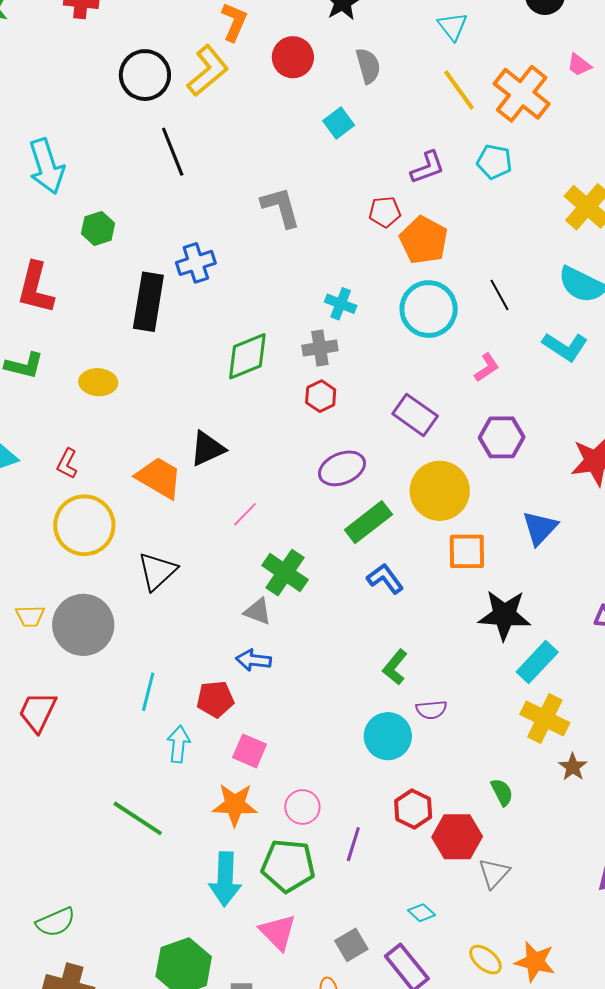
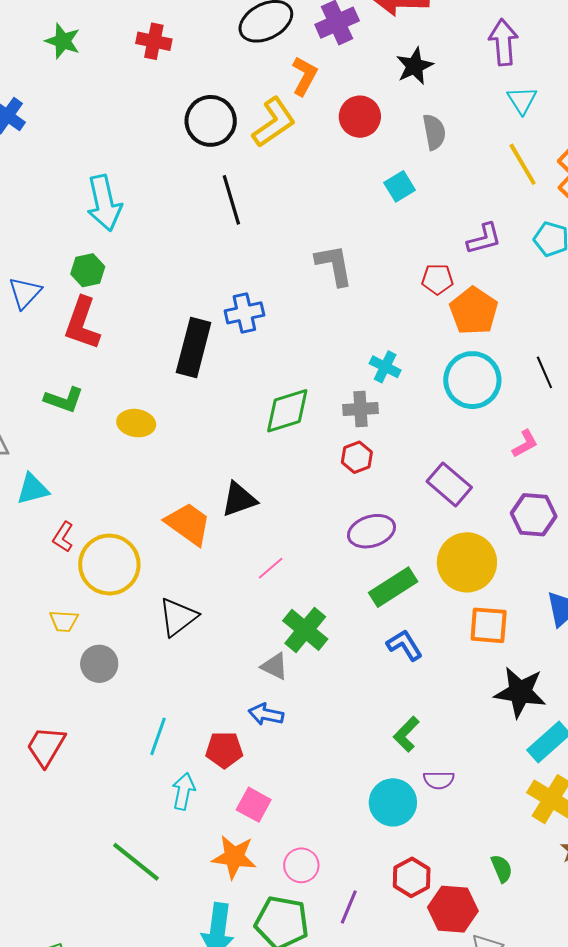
green hexagon: (98, 228) -> (88, 270), moved
red L-shape: (67, 464) -> (63, 537), moved
yellow trapezoid: (30, 616) -> (64, 621), moved
gray circle: (83, 625) -> (99, 664), size x0.6

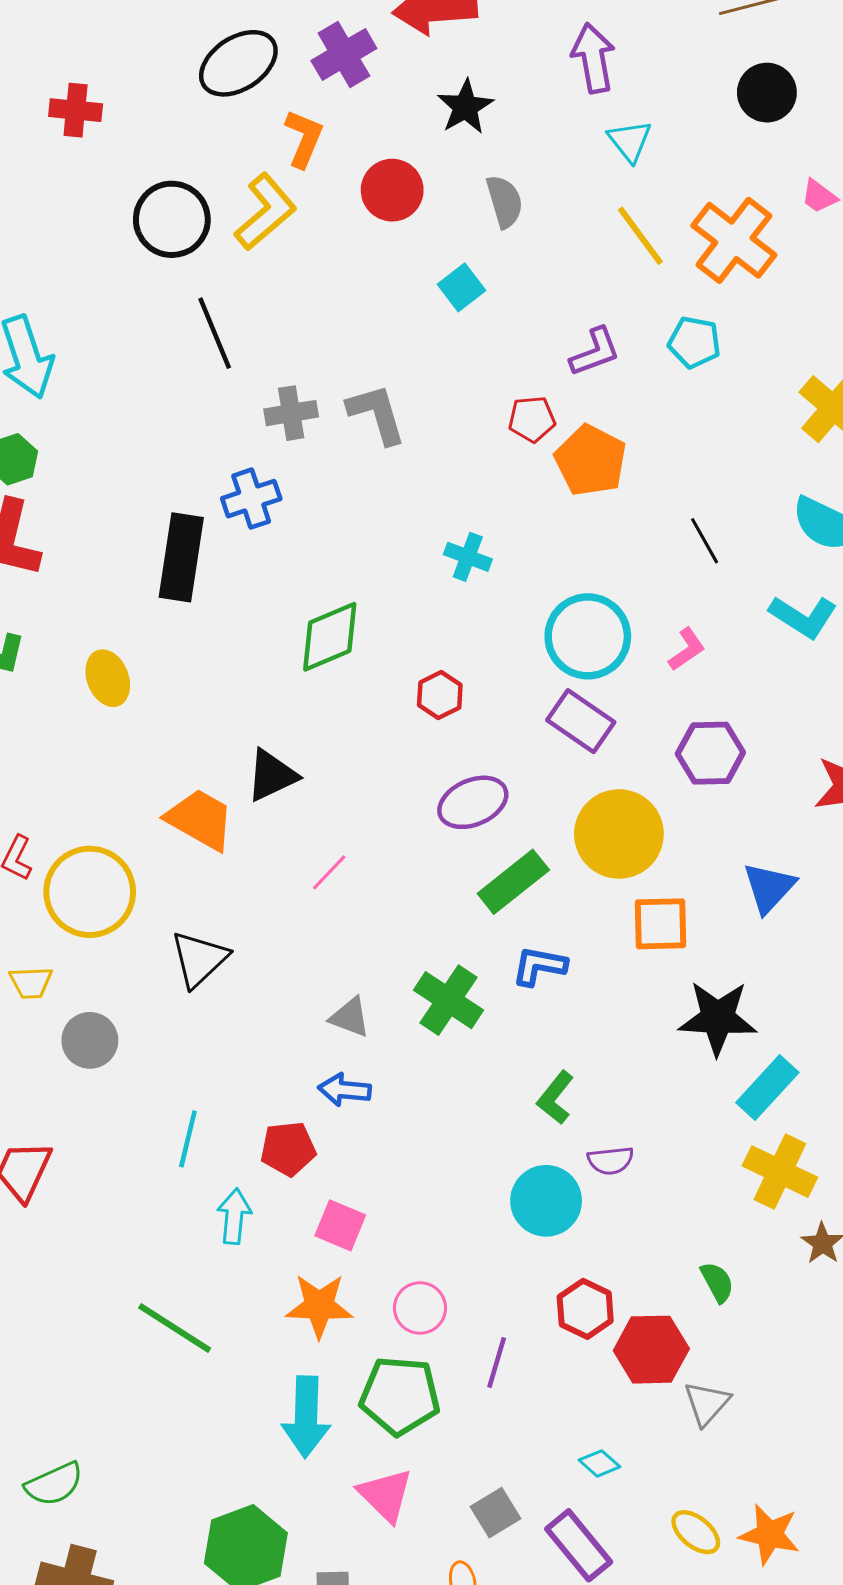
cyan circle: (472, 380) -> (588, 636), moved
gray cross: (360, 409) -> (291, 413), moved
yellow ellipse: (136, 423) -> (108, 678), turned 66
green cross: (305, 630) -> (448, 1000), moved
blue L-shape: (405, 645) -> (539, 966), turned -42

